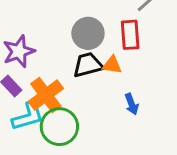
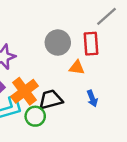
black trapezoid: (88, 65) -> (51, 100), moved
green circle: (59, 127) -> (35, 116), size x0.7

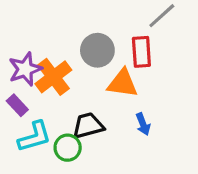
orange triangle: (77, 67) -> (123, 83), size x1.5
orange cross: (24, 91) -> (53, 77), moved

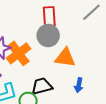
red rectangle: (141, 52) -> (49, 16), moved
blue arrow: (143, 124) -> (79, 85), turned 32

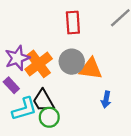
gray circle: (48, 36) -> (72, 62), moved
black trapezoid: (42, 86) -> (43, 101), moved, turned -105

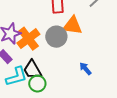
orange triangle: (91, 69) -> (72, 26), moved
blue arrow: (106, 99) -> (85, 69), turned 128

